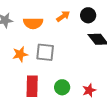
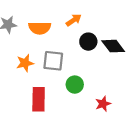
black circle: (88, 15) -> (88, 42), moved
green circle: (62, 87) -> (75, 85), moved

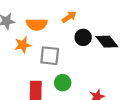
orange star: (25, 63) -> (23, 45), moved
green circle: (75, 85) -> (63, 83), moved

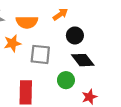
black diamond: (107, 42) -> (83, 60), moved
green circle: (63, 83) -> (66, 80), moved

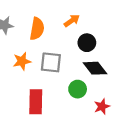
orange semicircle: (27, 22) -> (37, 29), turned -80
orange star: (12, 43) -> (22, 61), moved

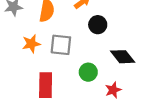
black diamond: (95, 68) -> (123, 57), moved

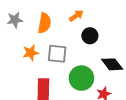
green circle: (88, 72) -> (81, 78), size x1.5

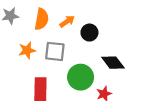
orange arrow: (76, 16) -> (67, 21), moved

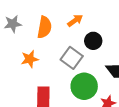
orange arrow: (67, 21) -> (75, 20), moved
gray square: (55, 51) -> (72, 58), moved, turned 30

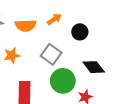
orange semicircle: (44, 27) -> (26, 26), turned 78
black circle: (93, 41) -> (80, 32), moved

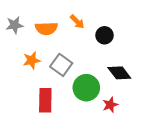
orange arrow: (54, 19) -> (77, 22), turned 80
gray square: (51, 54) -> (61, 65), moved

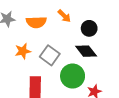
black diamond: (119, 73) -> (86, 51), moved

